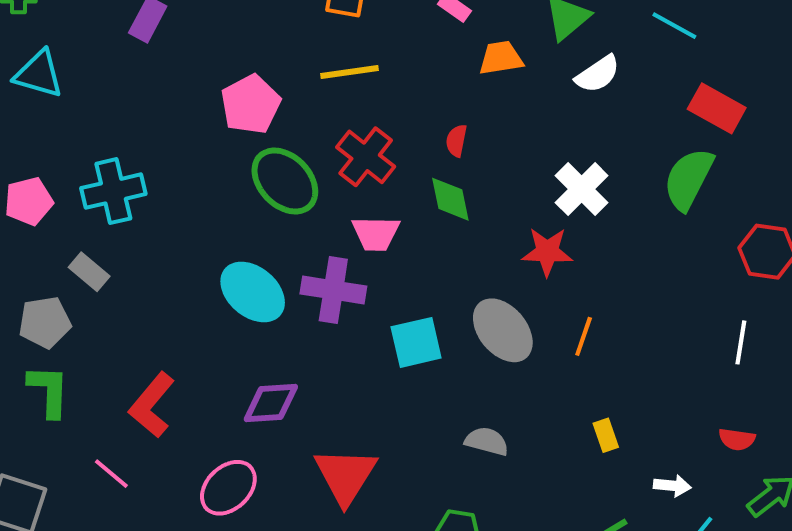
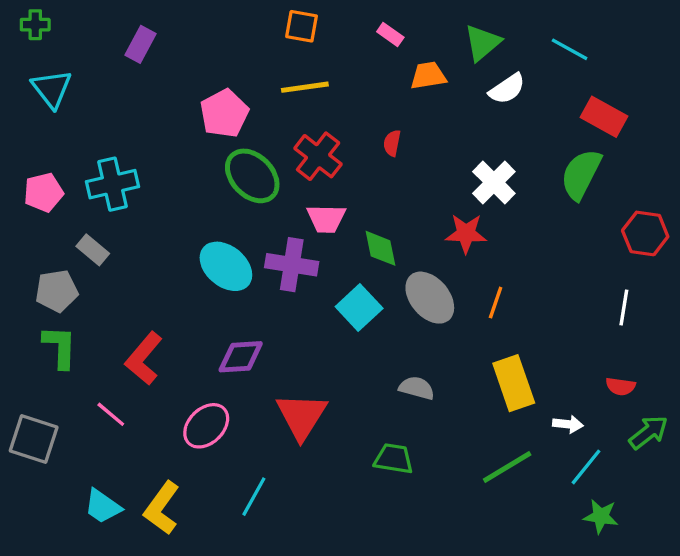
cyan triangle: (39, 74) -> (52, 89), turned 36
green diamond: (450, 199) -> (380, 248), moved
cyan square: (416, 342) -> (359, 307), turned -30
yellow rectangle: (606, 435) -> (514, 383), size x2.0

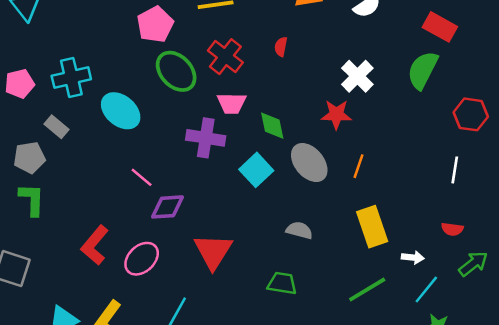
cyan ellipse: (226, 266) -> (121, 111), moved
red L-shape: (144, 358) -> (95, 245), moved
pink line: (111, 414) -> (142, 177), moved

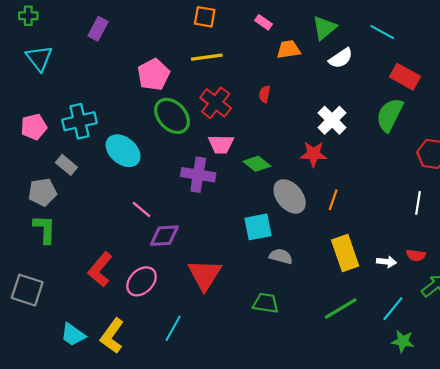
green diamond: (272, 126) -> (257, 164), turned -40
cyan square: (256, 170) -> (258, 227), moved, turned 32
white arrow: (413, 257) -> (386, 262), moved

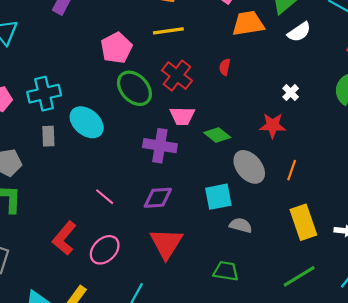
orange trapezoid: (288, 49) -> (248, 23), size x1.4
white cross: (332, 120) -> (291, 93), size x0.6
gray rectangle: (66, 165) -> (48, 136), moved, turned 48
pink line: (142, 210) -> (105, 197), moved
purple diamond: (164, 236) -> (158, 198), moved

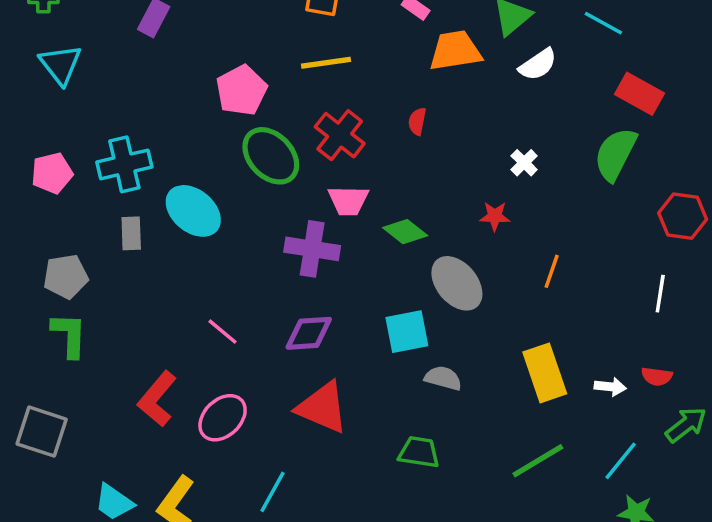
red star: (273, 125) -> (495, 216), size x0.7
orange line: (292, 170) -> (552, 271), moved
red triangle: (166, 243) -> (322, 407), turned -39

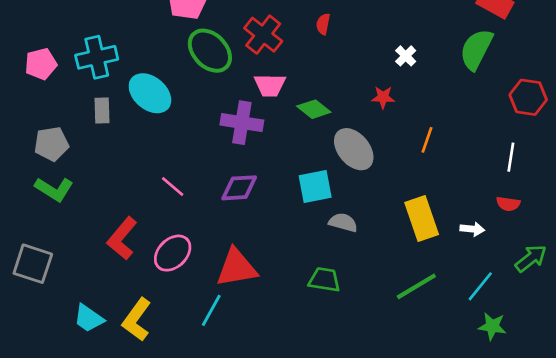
green L-shape: (69, 335) -> (54, 189), turned 120
red semicircle: (657, 376) -> (508, 204), moved
red triangle: (322, 407) -> (237, 268), moved, turned -33

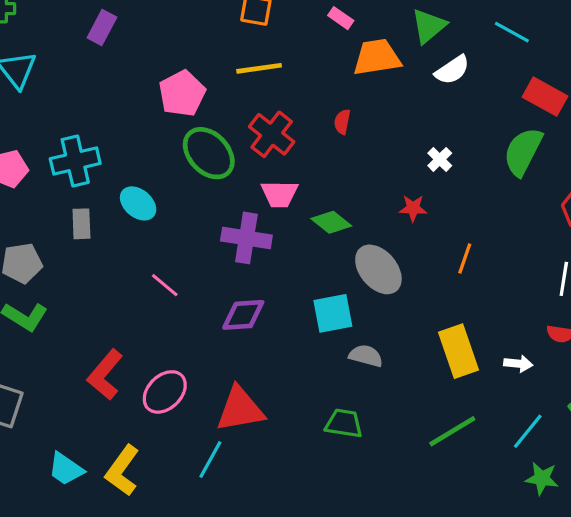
cyan ellipse: (150, 93) -> (138, 203), size x0.7
pink line: (173, 186) -> (165, 285), moved

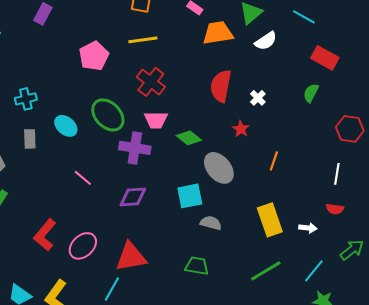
red semicircle: (342, 122) -> (221, 86), moved, size x2.0
green semicircle: (523, 152) -> (311, 93), size x0.6
green ellipse: (209, 153) -> (108, 115), moved
cyan cross: (75, 161) -> (26, 99), size x0.7
red star: (413, 208) -> (241, 129), turned 30

